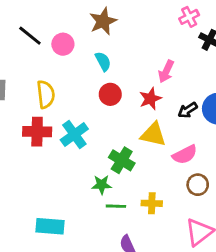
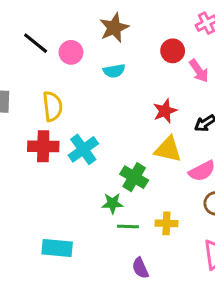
cyan semicircle: (103, 61) -> (114, 71), turned 108
pink arrow: (166, 71) -> (199, 71), moved, turned -60
red circle: (110, 94) -> (173, 51), moved

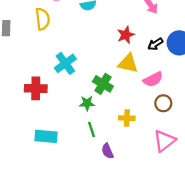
yellow semicircle: (52, 106) -> (43, 19), moved
red cross: (43, 146) -> (36, 88), moved
green line: (128, 226) -> (92, 129), moved, turned 70

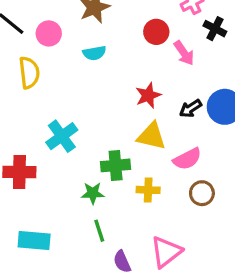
green cross: (103, 84) -> (116, 165), turned -36
yellow cross: (127, 118) -> (148, 190), moved
pink triangle: (164, 141) -> (166, 252), moved

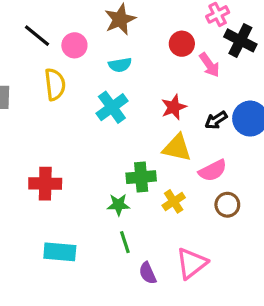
black cross: (215, 29) -> (240, 40), size x1.4
cyan cross: (62, 136) -> (112, 107), moved
yellow cross: (148, 190) -> (174, 201), turned -35

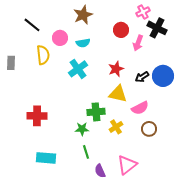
pink circle: (74, 45) -> (60, 38), moved
pink arrow: (209, 65) -> (138, 43), turned 56

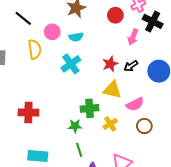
red circle: (121, 30) -> (115, 15), moved
black arrow: (142, 77) -> (131, 66), moved

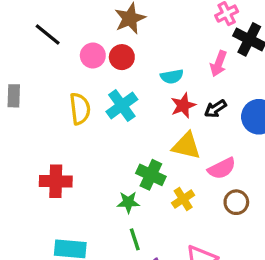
red circle: (115, 15) -> (122, 57), moved
cyan semicircle: (76, 37) -> (172, 76), moved
yellow semicircle: (35, 49) -> (80, 109), moved
green cross: (89, 108) -> (151, 175), turned 30

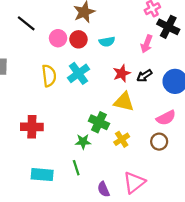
cyan semicircle: (172, 76) -> (107, 42), moved
pink semicircle: (222, 168) -> (166, 118), moved
green line: (135, 239) -> (76, 168), moved

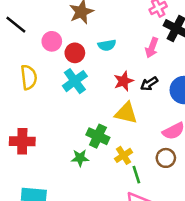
red circle: (78, 39) -> (75, 53), moved
yellow semicircle: (49, 76) -> (29, 77), moved
green line: (76, 168) -> (136, 175), moved

